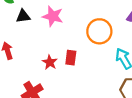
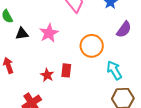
pink star: (53, 16) -> (49, 33), turned 30

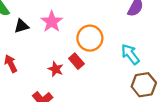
orange circle: (92, 46) -> (90, 38), moved
red rectangle: (66, 70) -> (76, 61), turned -40

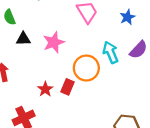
cyan arrow: (130, 54) -> (111, 52), moved
red rectangle: (76, 61) -> (67, 87), turned 49

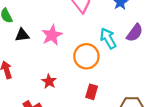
red rectangle: (67, 87) -> (92, 92), moved

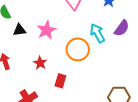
red star: (49, 81) -> (40, 63), moved
red rectangle: (92, 92) -> (60, 81), moved

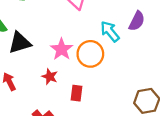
black triangle: (19, 30) -> (20, 43), size x1.5
pink star: (46, 30) -> (62, 49), moved

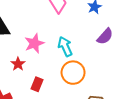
cyan arrow: (110, 31) -> (65, 47), moved
orange circle: (90, 54) -> (73, 73), moved

